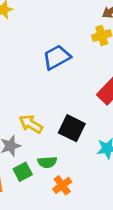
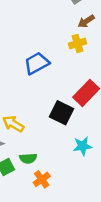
black square: (72, 128) -> (61, 113), moved

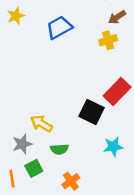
blue trapezoid: (37, 63) -> (59, 27), moved
green semicircle: (28, 158) -> (59, 149), moved

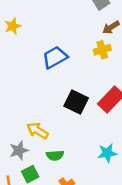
blue trapezoid: (59, 27) -> (55, 57), moved
black square: (91, 112) -> (76, 102), moved

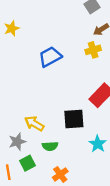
black square: (76, 102) -> (74, 119), moved, turned -30
cyan star: (107, 153) -> (98, 144), turned -30

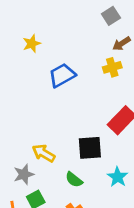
yellow star: (12, 28) -> (32, 44), moved
green semicircle: (50, 146) -> (74, 180), moved, turned 42

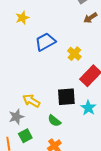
yellow cross: (112, 67) -> (74, 54), moved, turned -32
cyan star: (118, 177) -> (88, 108), moved

